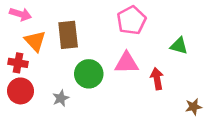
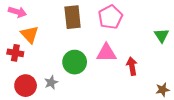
brown rectangle: (68, 35) -> (73, 17), moved
green triangle: (179, 46) -> (162, 35), moved, turned 42
red circle: (21, 91) -> (26, 86), moved

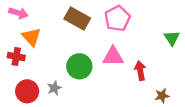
brown rectangle: (73, 17) -> (77, 18), turned -55
brown star: (163, 90) -> (162, 96), moved

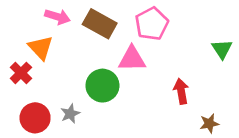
pink arrow: (18, 13) -> (58, 17), moved
red cross: (16, 57) -> (21, 73), turned 35
pink triangle: (113, 57) -> (132, 59), moved

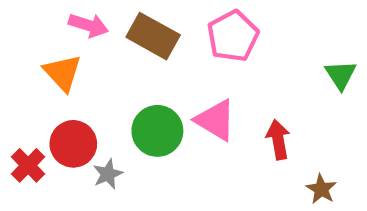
pink triangle: (132, 59) -> (216, 120), moved, turned 32
red cross: (21, 73) -> (28, 165), moved
red circle: (35, 118) -> (73, 144), moved
brown star: (209, 123) -> (321, 189), turned -30

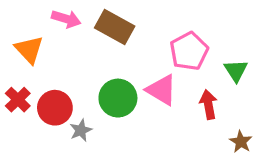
pink pentagon: (233, 36) -> (189, 51), moved
orange triangle: (63, 73) -> (29, 50), moved
green triangle: (341, 75) -> (236, 71), moved
red cross: (28, 165) -> (18, 100), moved

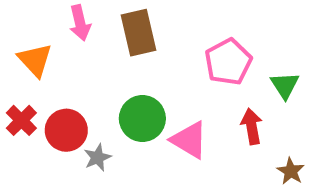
pink arrow: (66, 19) -> (80, 23), turned 60
brown rectangle: (115, 27) -> (138, 33), turned 48
pink triangle: (162, 90) -> (189, 140), moved

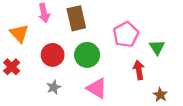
green circle: (142, 118) -> (87, 55), moved
red circle: (66, 130) -> (53, 55), moved
pink triangle: (189, 140) -> (97, 88), moved

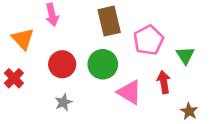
brown rectangle: (76, 18) -> (109, 21), moved
pink triangle: (97, 88) -> (129, 92), moved

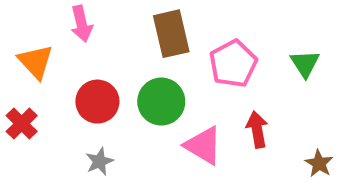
green triangle: (185, 55) -> (305, 64), moved
brown star: (189, 111) -> (319, 163), moved

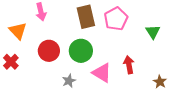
pink pentagon: (233, 64) -> (116, 19), moved
gray star: (99, 161) -> (69, 81), moved

